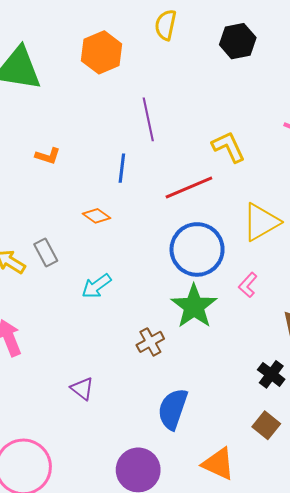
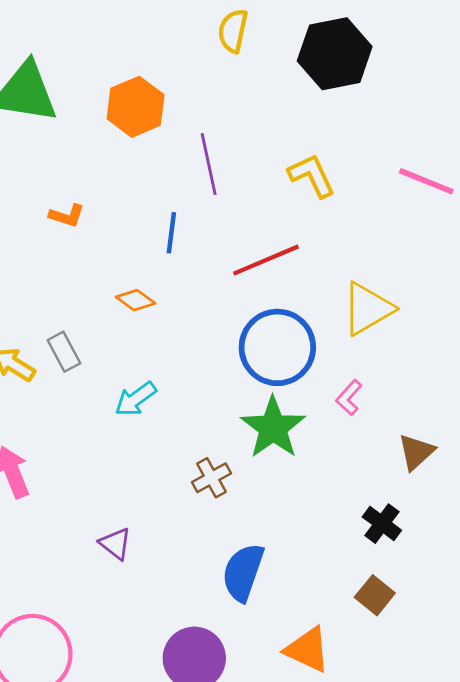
black hexagon: (238, 41) -> (335, 54), size x1.4
orange hexagon: (102, 52) -> (136, 107), moved
yellow L-shape: (229, 147) -> (312, 176), moved

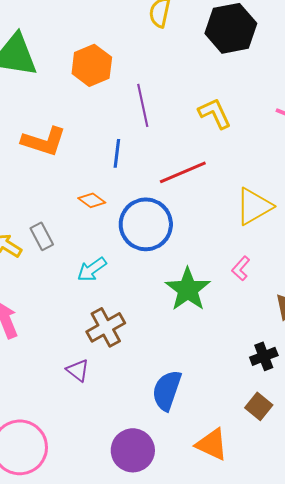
orange L-shape: (67, 216) -> (44, 141), size x1.8
blue circle: (277, 347) -> (146, 224), moved
brown cross: (211, 478) -> (106, 327), moved, size x1.4
black cross: (382, 524) -> (264, 356), turned 32

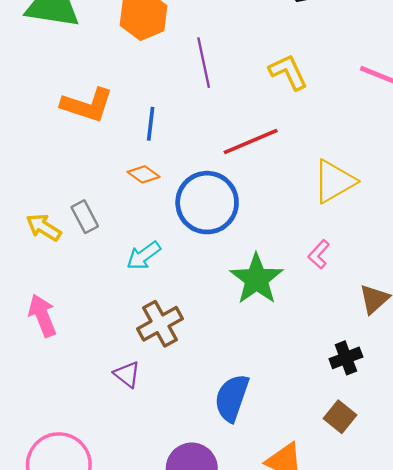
blue line: (117, 153) -> (151, 124), moved

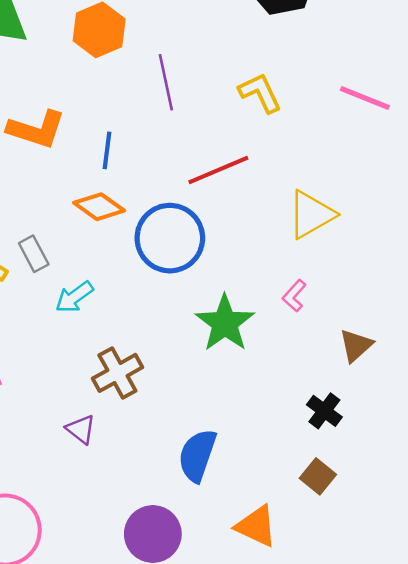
orange diamond: (144, 174) -> (99, 207), size x1.4
cyan arrow: (144, 256) -> (74, 297), moved
black cross: (346, 358) -> (324, 411), turned -32

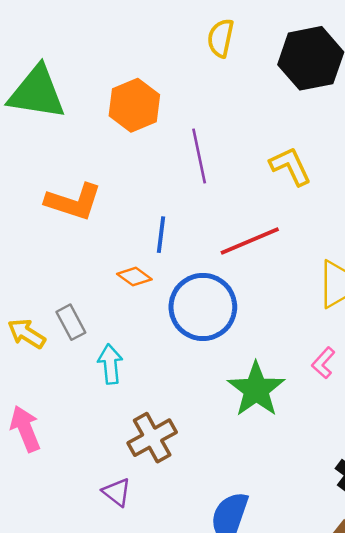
blue line: (107, 150) -> (161, 235), moved
orange diamond: (99, 207) -> (134, 277), size x0.7
cyan arrow: (74, 297) -> (110, 364), turned 120

